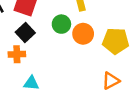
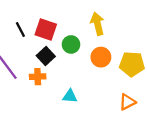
green circle: (61, 24) -> (71, 44), moved
cyan triangle: (31, 83) -> (70, 96), moved

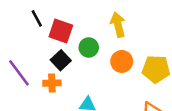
black line: (20, 30) -> (37, 18), moved

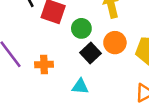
black square: (61, 60) -> (90, 53), moved

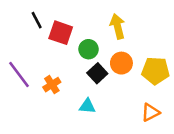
orange cross: (44, 65) -> (52, 85), turned -30

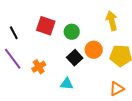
black line: (37, 20) -> (14, 33), moved
yellow arrow: (118, 26) -> (112, 21), moved
green circle: (89, 49) -> (72, 32), moved

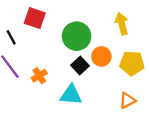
red square: (46, 26) -> (35, 18), moved
green circle: (72, 32) -> (77, 36), size x1.6
cyan triangle: (67, 84) -> (71, 95), size x1.5

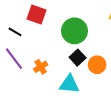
black line: (11, 37) -> (15, 32), turned -32
orange circle: (101, 56) -> (97, 65), moved

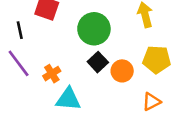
black line: (15, 32) -> (20, 30), turned 48
cyan triangle: (69, 84) -> (68, 99), moved

